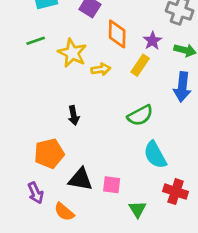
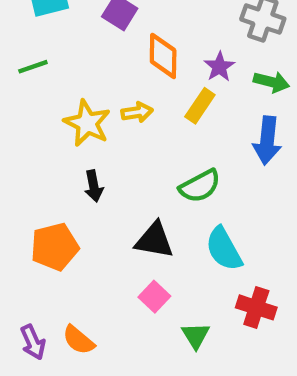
yellow star: (72, 53) -> (87, 123), moved
black triangle: (80, 179) -> (154, 240), moved
pink square: (112, 185) -> (154, 297), turned 36
purple arrow: (36, 193) -> (33, 342), moved

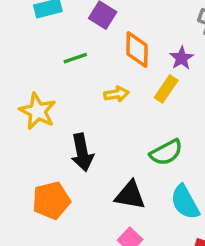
green line: (33, 67) -> (75, 58), moved
yellow star: (87, 123) -> (38, 111), moved
black arrow: (94, 186) -> (82, 152), size x1.5

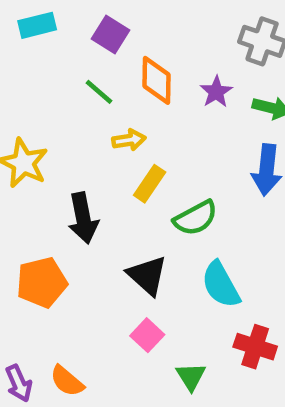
green line: (75, 58) -> (99, 92), moved, turned 60
yellow rectangle: (166, 89) -> (150, 184), moved
black triangle: (130, 195) -> (147, 275), turned 32

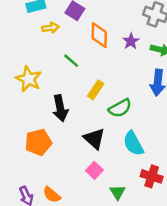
green line: (99, 92) -> (71, 61), moved
yellow arrow: (129, 140) -> (50, 28), moved

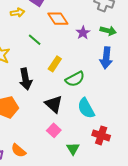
orange diamond: (99, 35) -> (58, 19), turned -35
purple star: (131, 41) -> (83, 33), moved

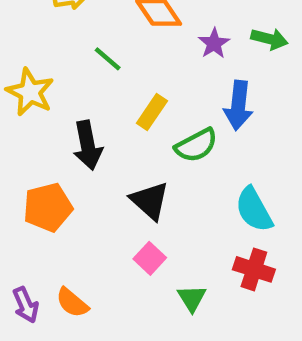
blue arrow: (106, 58) -> (238, 105), moved
cyan semicircle: (86, 108) -> (254, 210), moved

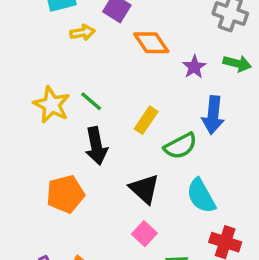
green line: (108, 59) -> (91, 101), moved
cyan semicircle: (254, 210) -> (201, 196), moved

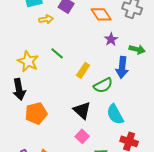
orange diamond: (151, 43) -> (101, 14), moved
green arrow: (237, 63) -> (137, 49), moved
green line: (91, 101) -> (57, 53), moved
black arrow: (96, 146) -> (19, 89), moved

